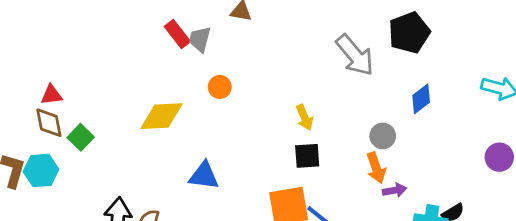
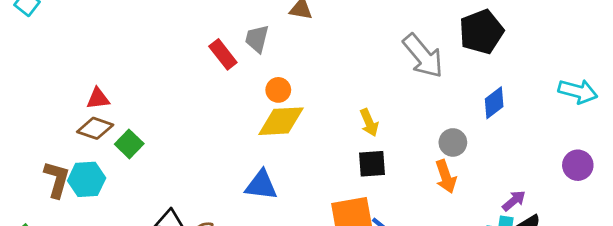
red rectangle: (177, 34) -> (223, 54), moved
yellow diamond: (161, 116) -> (281, 121), moved
brown diamond: (49, 123) -> (95, 128), turned -60
purple arrow: (395, 190) -> (514, 201), moved, turned -30

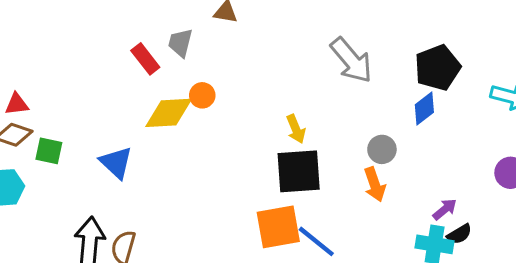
black pentagon: (481, 32) -> (437, 68), moved
yellow diamond: (281, 121) -> (169, 113), moved
green square: (129, 144) -> (49, 151), turned -32
black square: (372, 164) -> (299, 171), size x1.6
blue triangle: (261, 185) -> (116, 163), moved, turned 36

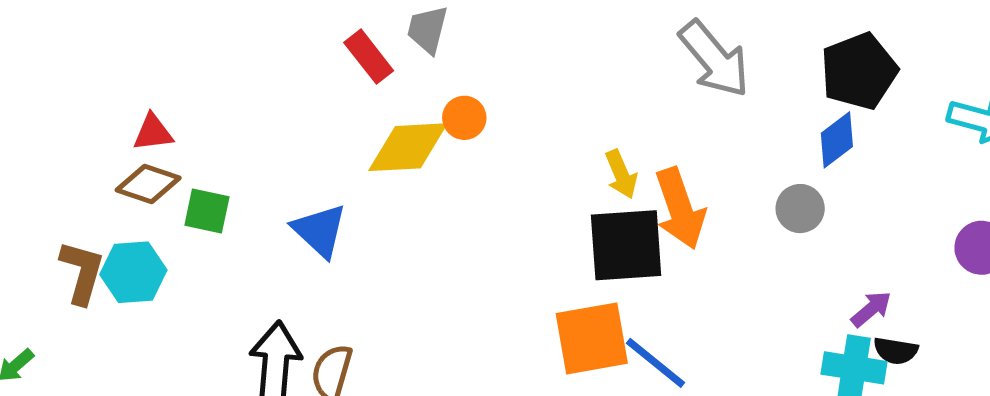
gray circle: (382, 149) -> (800, 209), moved
orange arrow: (375, 184) -> (680, 209), moved, size x1.4
black semicircle: (459, 234) -> (896, 351), turned 40

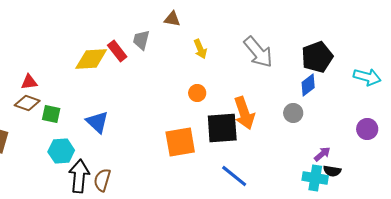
orange circle: (464, 118) -> (197, 93), moved
yellow diamond: (408, 147) -> (91, 59), moved
yellow arrow: (621, 174) -> (200, 49), moved
cyan hexagon: (133, 272) -> (61, 151), moved
orange square: (592, 338) -> (180, 142), moved

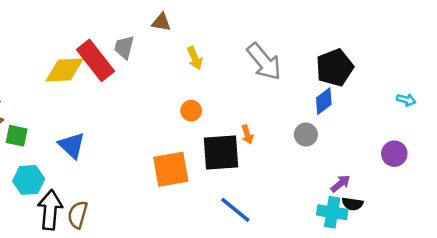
red rectangle: (117, 51) -> (96, 60), size x1.6
cyan arrow: (367, 77) -> (406, 100), moved, size x0.6
orange arrow: (244, 113) -> (247, 135), size x0.5

